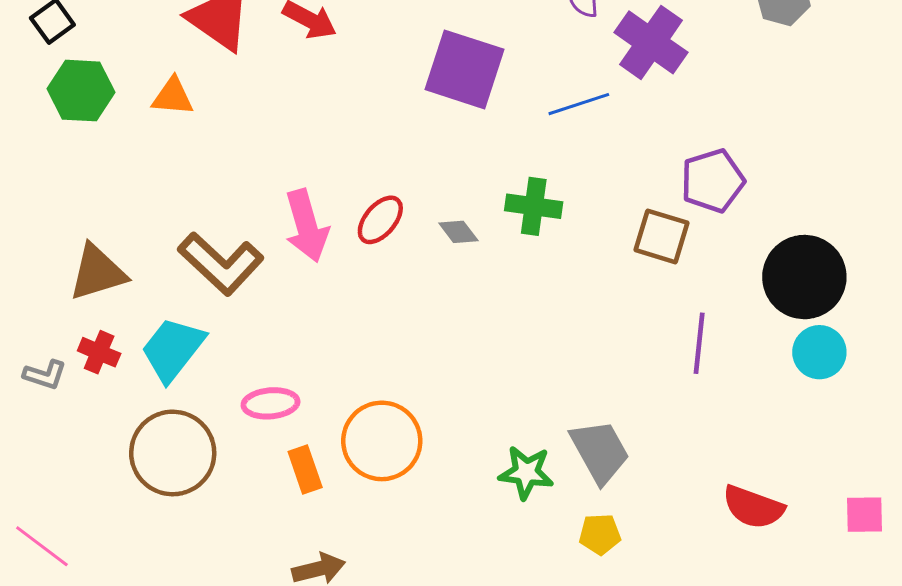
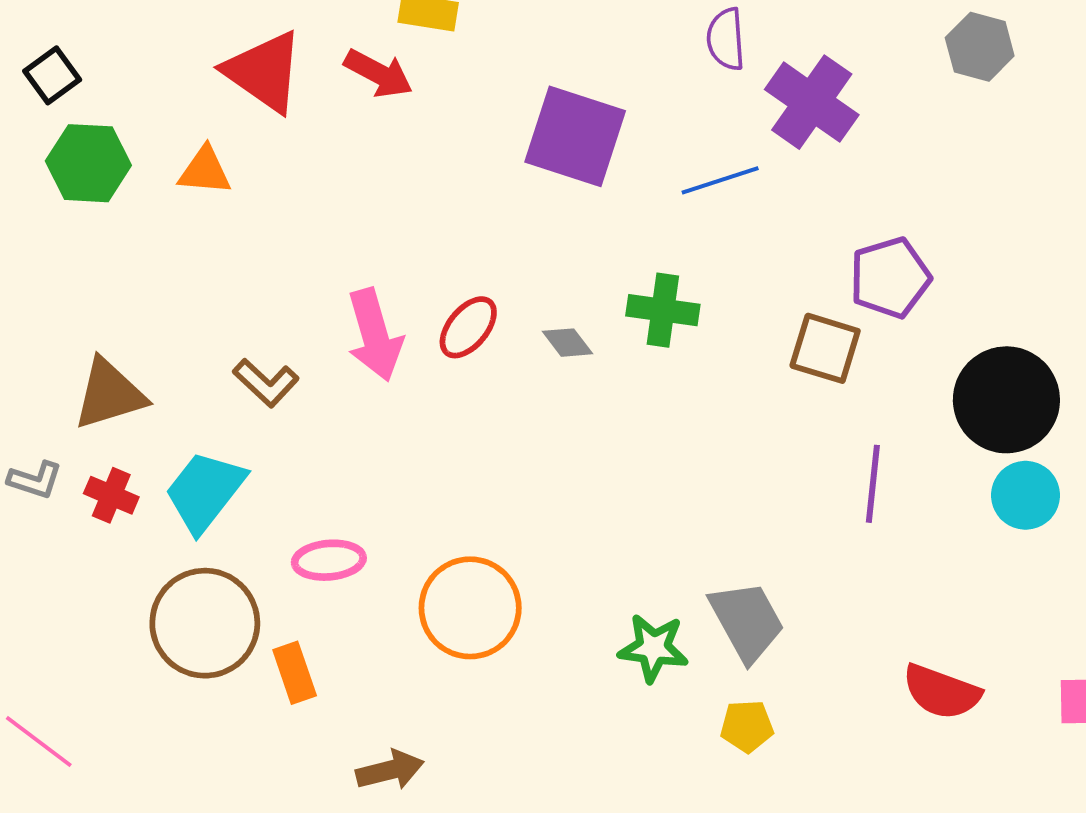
brown L-shape: (221, 263) -> (266, 383), size x0.6
gray L-shape: (45, 375) -> (35, 480), moved
orange rectangle: (305, 470) -> (295, 673), moved

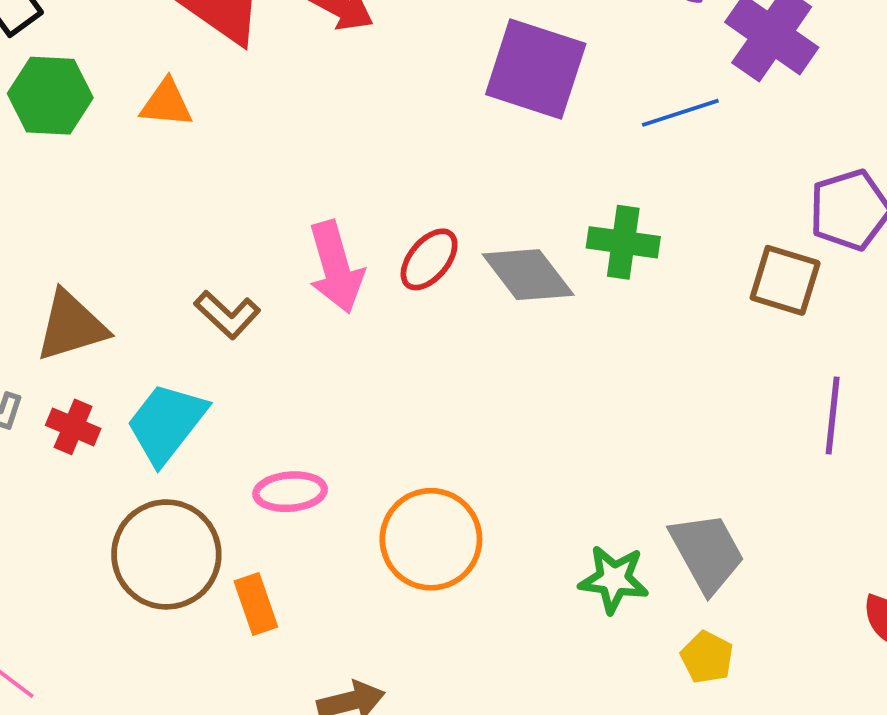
gray diamond: (567, 343) -> (528, 275), size x1.8
yellow pentagon: (747, 726) -> (707, 657), turned 30

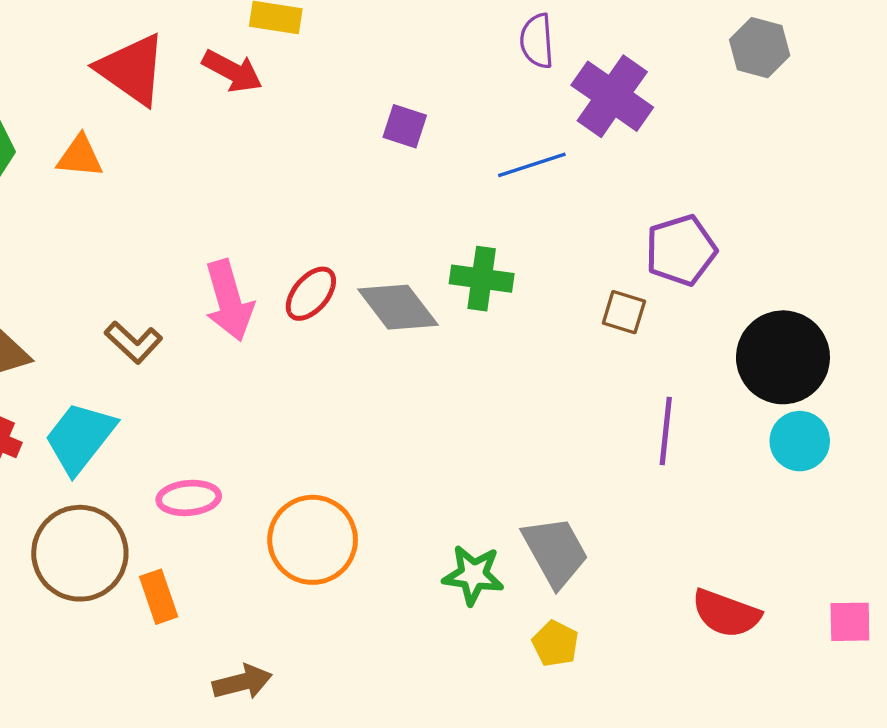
purple square: (536, 69) -> (405, 126), size x0.5
brown square: (785, 280) -> (624, 312), size x0.7

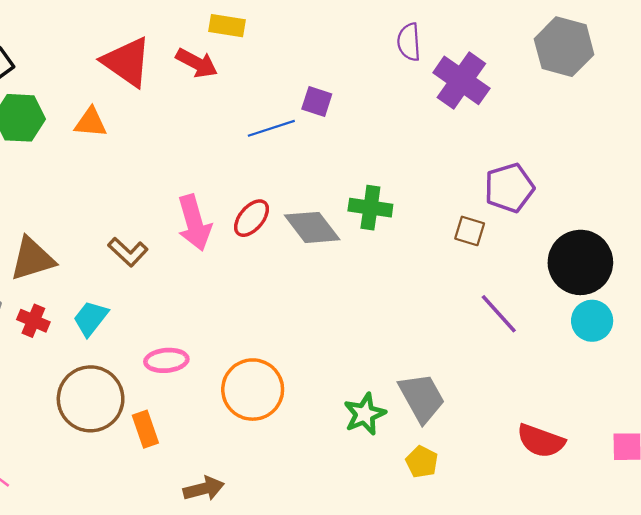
gray hexagon: (760, 48) -> (564, 47), size x1.4
blue line: (532, 165) -> (271, 128), moved
purple line: (666, 431) -> (499, 314), turned -48
cyan trapezoid: (80, 438) -> (91, 318), size x0.7
green star: (473, 575) -> (365, 414), turned -30

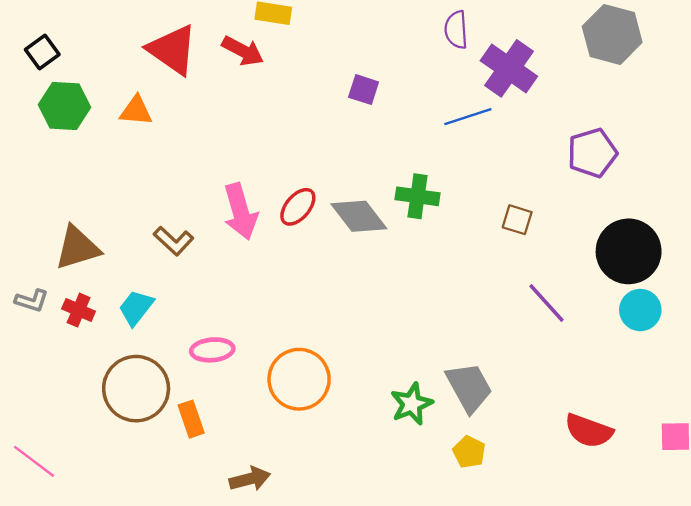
blue line: (271, 128) -> (468, 117), moved
purple pentagon: (509, 188) -> (592, 153), moved

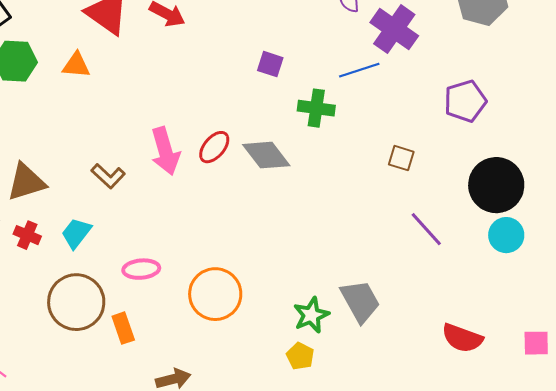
purple square: (364, 90) -> (270, 64), moved
green cross: (417, 196) -> (316, 108), moved
yellow pentagon: (469, 452) -> (300, 356), moved

